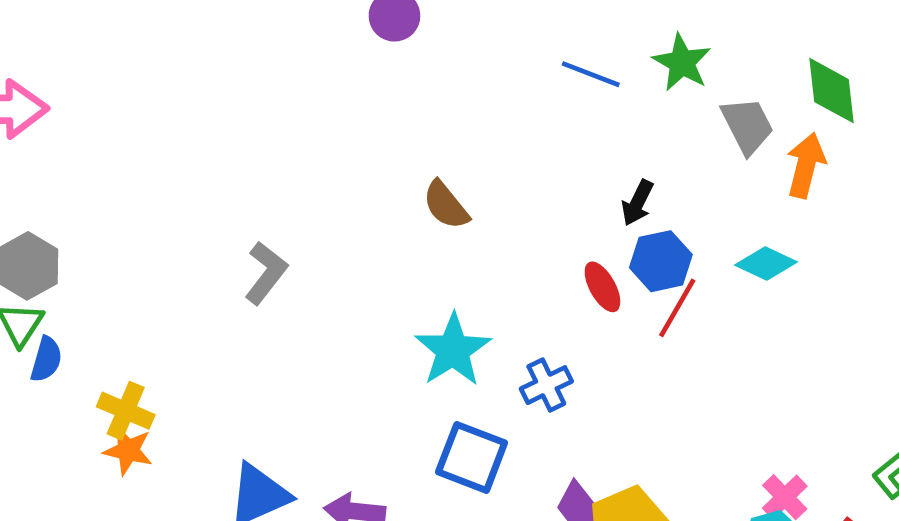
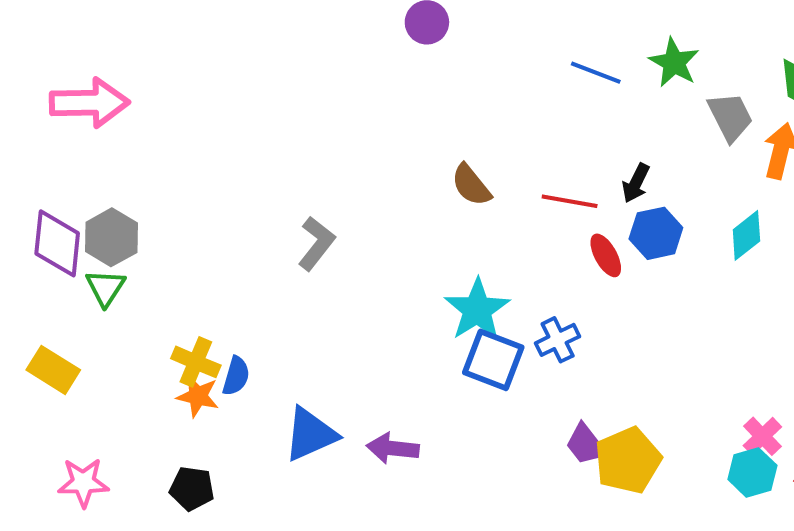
cyan diamond: (766, 263) -> (746, 235), turned -63
red line: (677, 308) -> (570, 201), moved, turned 70
blue semicircle: (46, 359) -> (236, 376), moved
blue square: (472, 457) -> (493, 360), moved

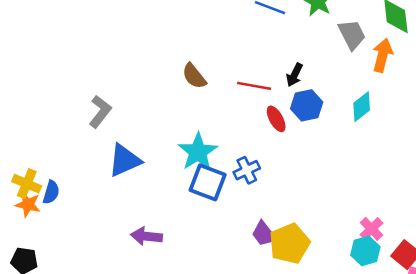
blue triangle: (310, 434) -> (125, 160), moved

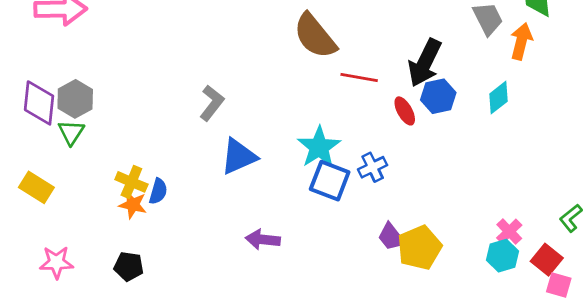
black arrow: (294, 75) -> (425, 63), size x1.8
brown semicircle: (194, 76) -> (315, 36), moved, size x1.6
red line: (254, 86) -> (359, 77), moved

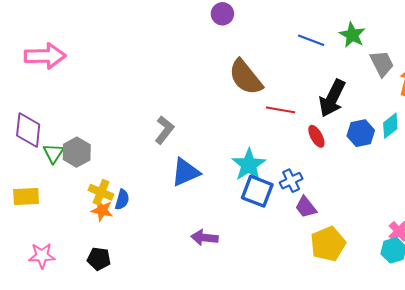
blue hexagon: (438, 96) -> (361, 133), moved
gray hexagon: (75, 99) -> (77, 152), moved
yellow rectangle: (36, 187) -> (26, 196), turned -35
purple trapezoid: (391, 237) -> (306, 207), moved

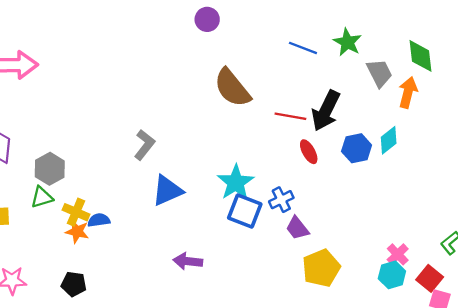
red line: (280, 110) -> (290, 116), moved
green triangle: (53, 153) -> (42, 197), moved, turned 40
blue semicircle: (122, 200) -> (99, 220), turned -114

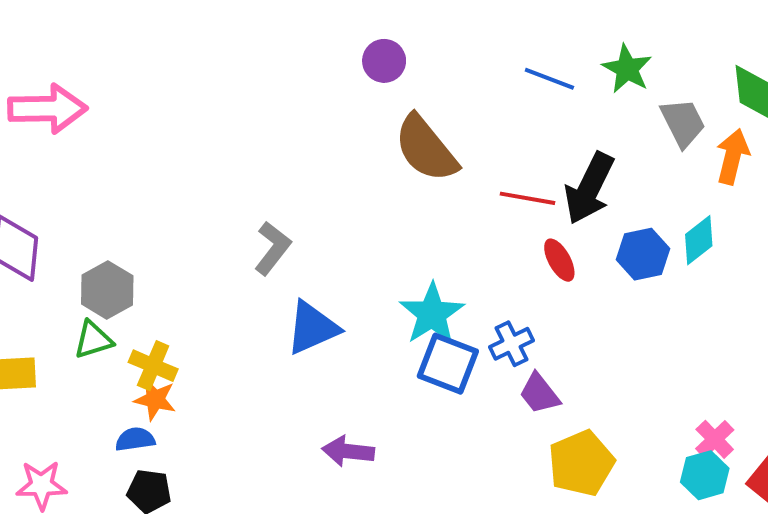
purple circle: (207, 19) -> (384, 61), moved
blue semicircle: (99, 220) -> (135, 439), moved

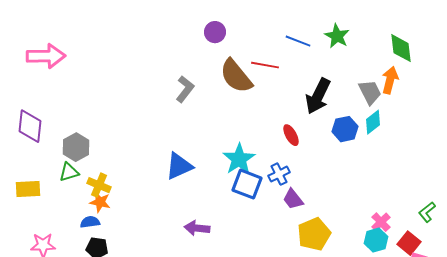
gray trapezoid: (683, 123) -> (370, 92), moved
red line: (527, 198) -> (265, 65), moved
gray L-shape: (273, 248) -> (185, 89), moved
red ellipse: (559, 260) -> (291, 135), moved

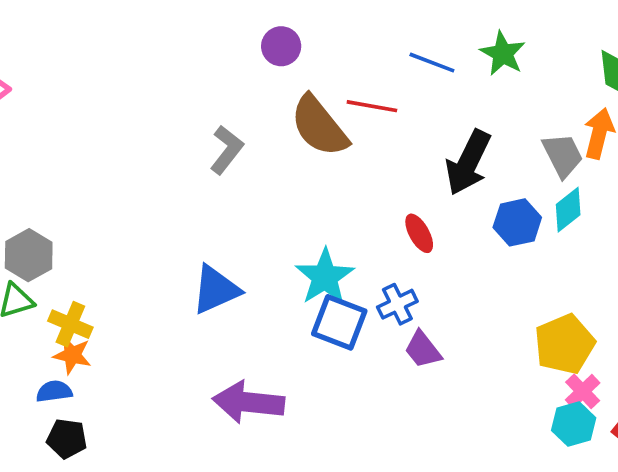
purple arrow: (197, 228) -> (248, 402), size x1.5
yellow pentagon: (314, 234) -> (564, 344), moved

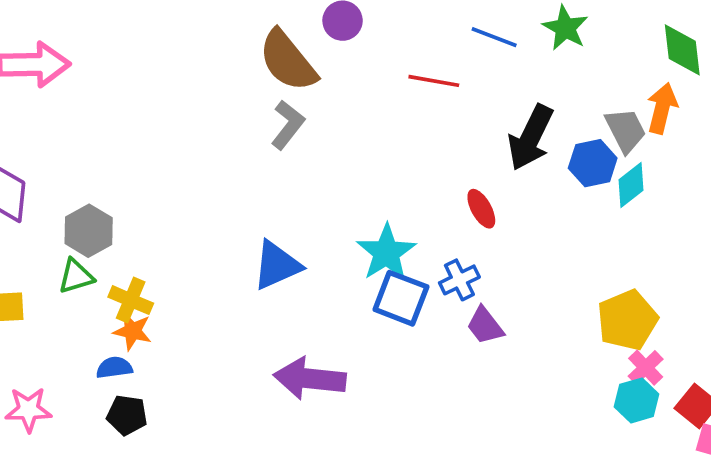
brown semicircle: (319, 126) -> (288, 61), moved
blue hexagon: (517, 222) -> (593, 163), moved

